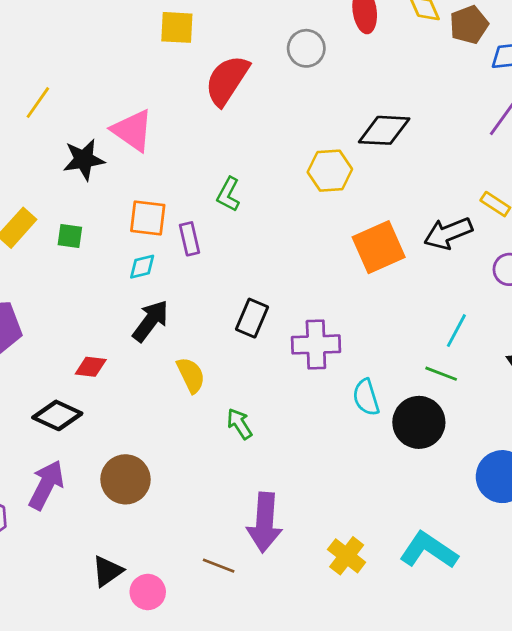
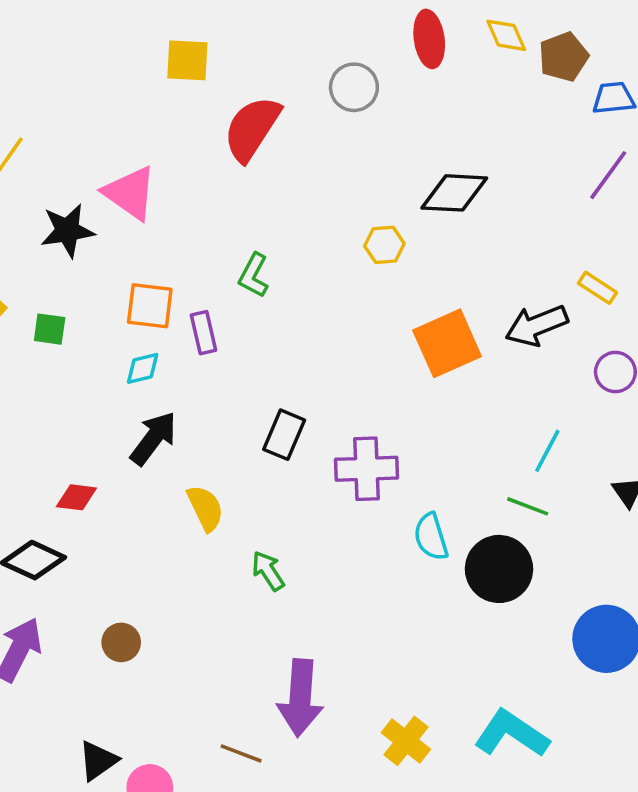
yellow hexagon: (330, 171) -> (384, 245), size x0.7
brown circle: (125, 479) -> (121, 642), size x0.6

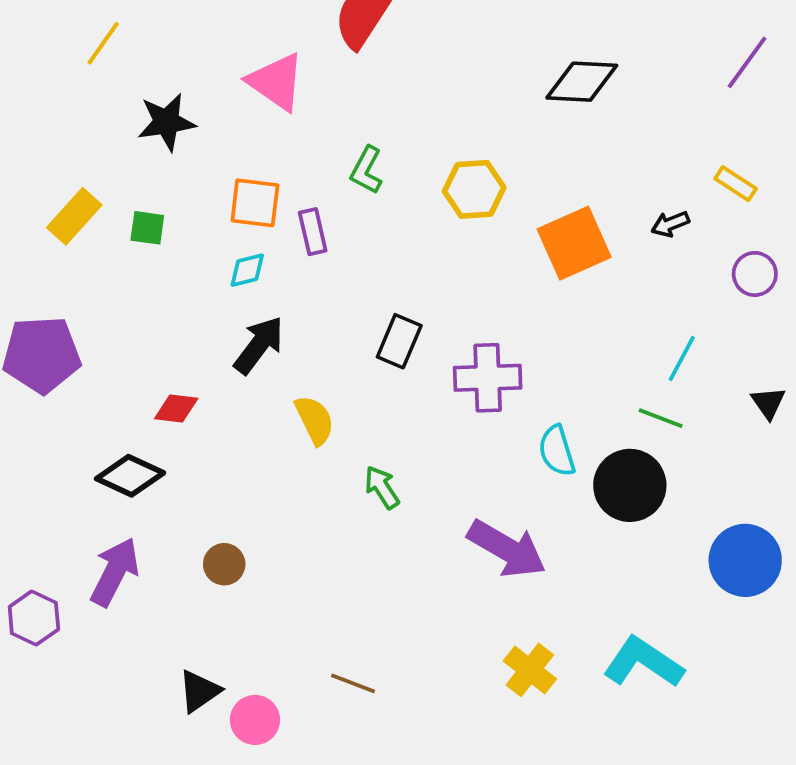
pink triangle: (130, 193) -> (276, 82), moved
yellow hexagon: (384, 245) -> (474, 189), moved, size x1.4
black arrow: (537, 325) -> (670, 224), size x0.6
purple arrow: (300, 698) -> (507, 549), moved, turned -64

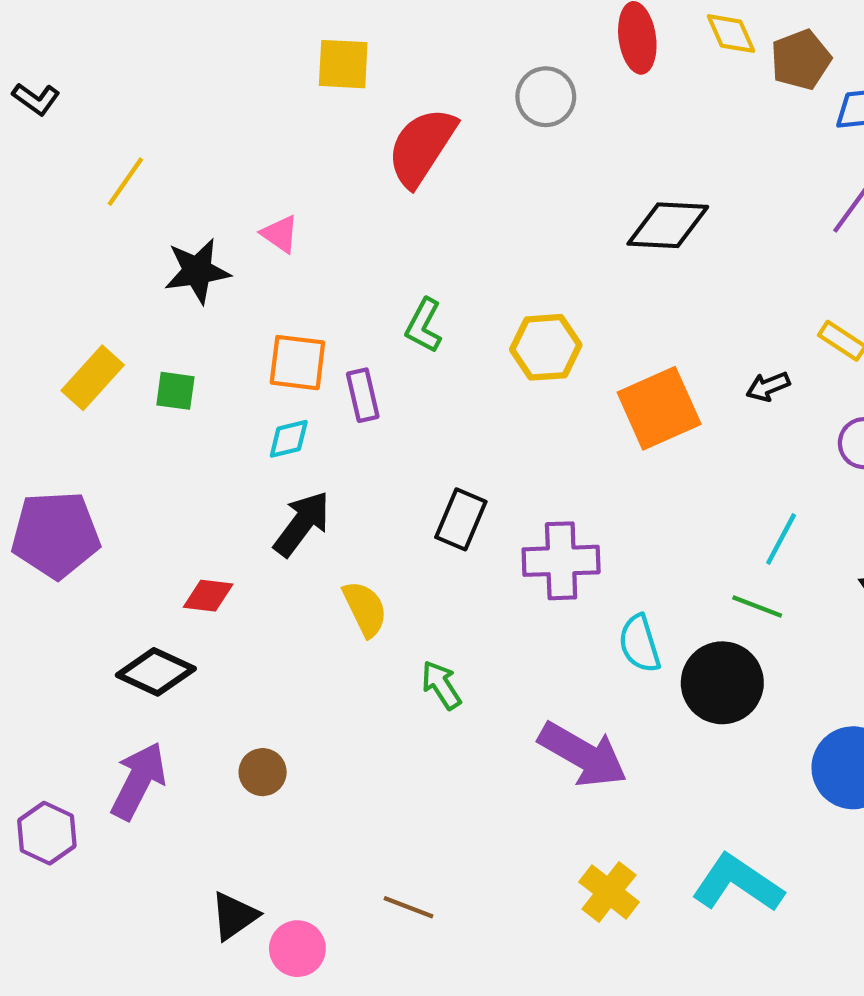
pink triangle: (276, 82) -> (280, 234), moved, size x0.6

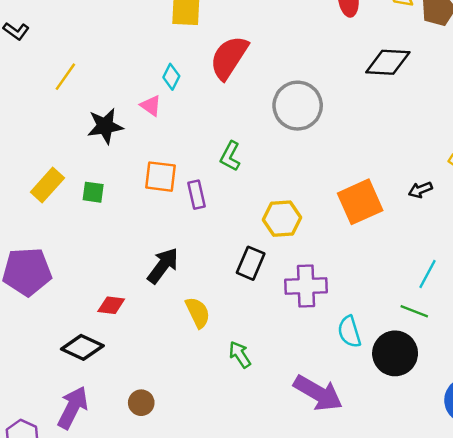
gray circle: (546, 97) -> (298, 106), moved, size x1.5
black diamond: (668, 225) -> (388, 62), moved
yellow hexagon: (546, 347) -> (282, 219), moved
cyan diamond: (289, 439) -> (171, 77), moved, turned -50

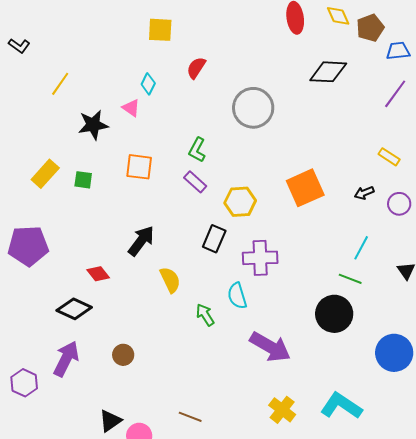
red semicircle: (229, 57) -> (196, 68), size x0.6
black arrow: (420, 190) -> (364, 193), moved
purple rectangle: (197, 195) -> (195, 182), moved, turned -35
red diamond: (111, 305) -> (98, 274), turned 45
cyan semicircle: (349, 332) -> (237, 296), moved

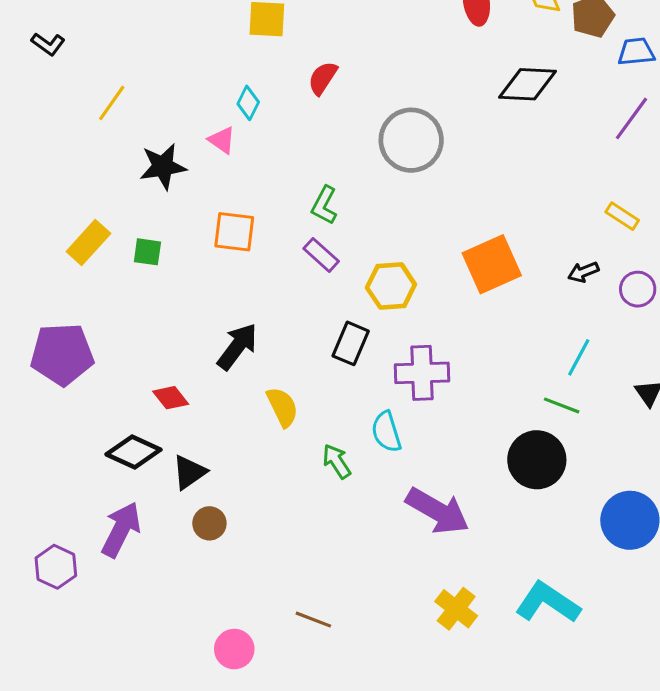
black triangle: (110, 421) -> (189, 472), moved

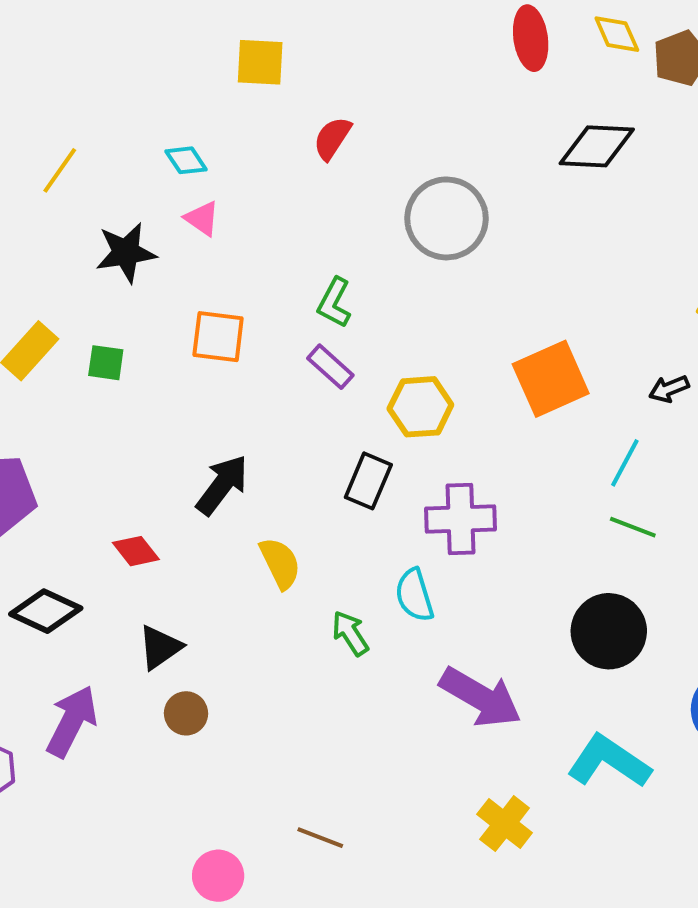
cyan diamond: (248, 103) -> (186, 160), moved, turned -60
cyan line: (579, 357) -> (625, 463), moved
green line: (562, 405) -> (633, 527), moved
black diamond: (133, 452) -> (46, 611), moved
cyan L-shape: (548, 602) -> (609, 761), moved

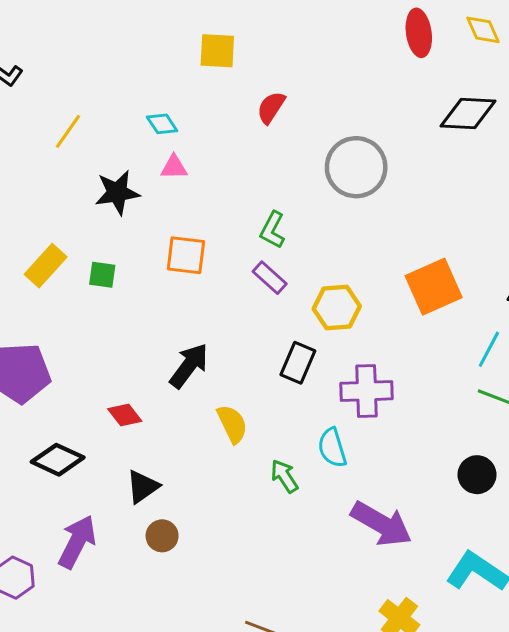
pink triangle: (202, 218) -> (174, 167), turned -36
black circle: (609, 631) -> (477, 475), size x0.7

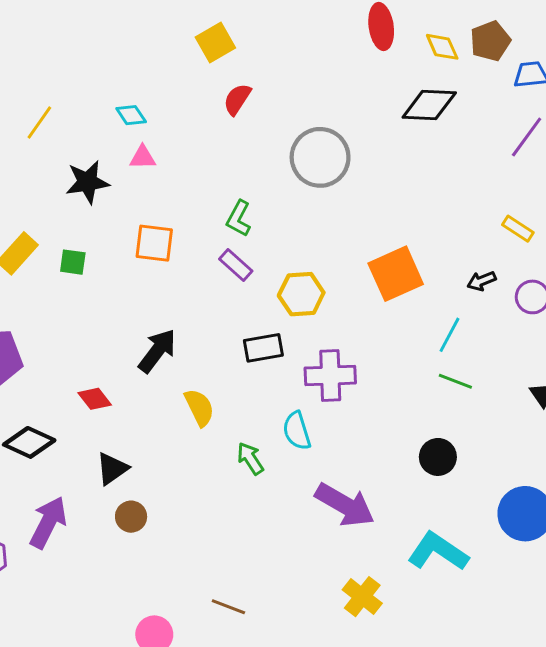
yellow diamond: (483, 30) -> (442, 47), moved
yellow square: (217, 51) -> (215, 42), moved, turned -33
black rectangle: (298, 363) -> (263, 348), turned 57

